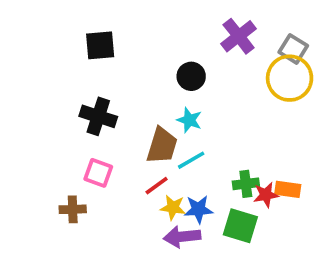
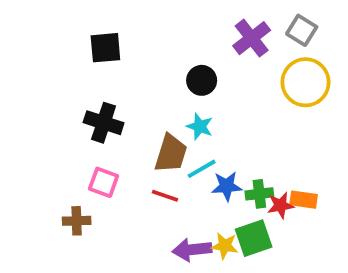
gray square: (293, 49) -> (302, 30), moved
red line: (157, 186) -> (165, 196), turned 55
yellow star: (173, 208) -> (225, 246), moved
blue star: (198, 209) -> (227, 186), moved
green square: (240, 226) -> (254, 238), turned -36

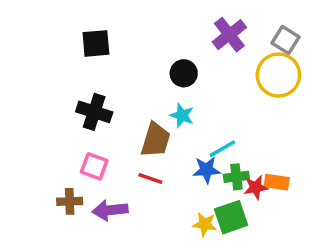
gray square: (302, 30) -> (285, 40), moved
cyan line: (202, 169) -> (222, 149), moved
purple arrow: (192, 250) -> (110, 210), moved

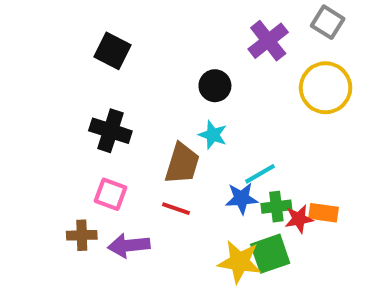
gray square: (285, 40) -> (328, 22), moved
black square: (96, 43) -> (112, 51), turned 32
yellow star: (205, 224) -> (239, 262), size x1.5

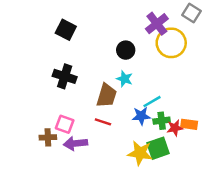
yellow circle: (326, 88) -> (171, 43), moved
pink square: (110, 194) -> (65, 124), moved

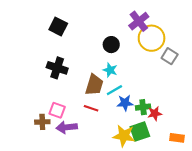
gray square: (192, 13) -> (170, 56), moved
cyan line: (152, 102) -> (114, 90), moved
orange rectangle: (189, 124) -> (177, 138), moved

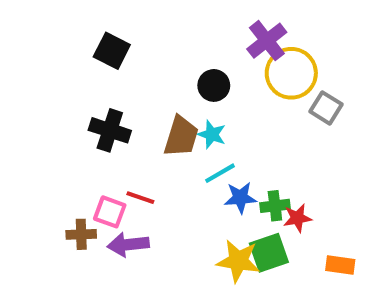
brown trapezoid: (94, 85) -> (181, 136), moved
red line: (91, 108) -> (140, 198), moved

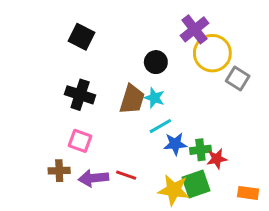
red line: (140, 198) -> (126, 175), moved
pink square: (110, 212) -> (80, 141), moved

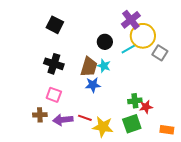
cyan line: (160, 126) -> (129, 49), moved
blue star: (175, 144) -> (93, 85), moved
yellow star: (174, 190) -> (103, 127), moved

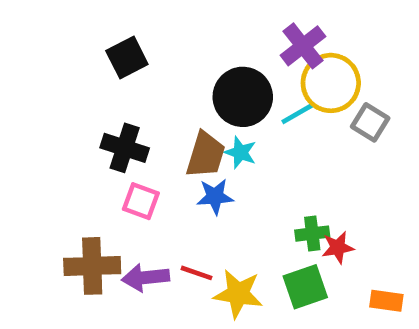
black square: (55, 25) -> (127, 58), turned 36
black circle: (105, 42) -> (243, 97), size x1.6
pink square: (54, 95) -> (141, 201), moved
brown cross: (40, 115) -> (92, 266), size x1.6

